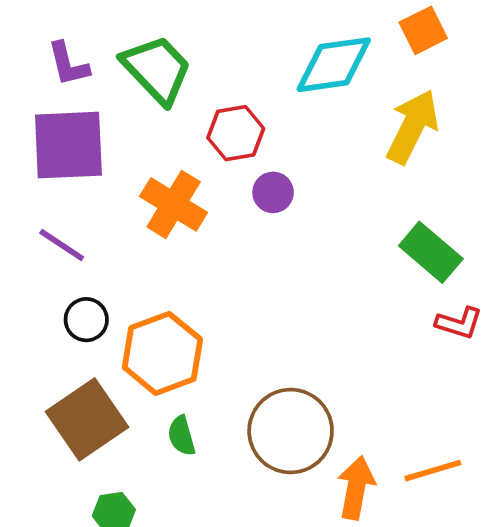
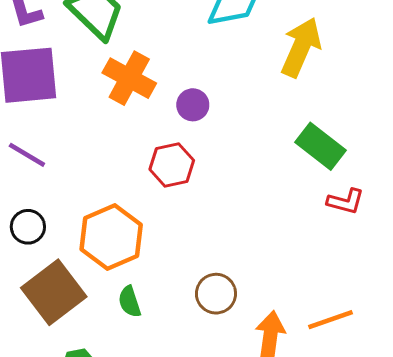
red hexagon: (236, 133) -> (172, 165), moved
orange cross: (174, 204) -> (129, 78), moved
black circle: (86, 320) -> (28, 227), moved
brown circle: (291, 431) -> (216, 294), size x0.6

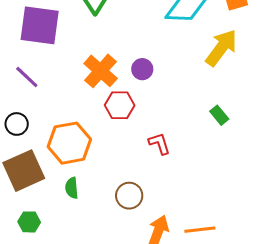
orange cross: (129, 78) -> (101, 71), moved
green rectangle: (320, 146) -> (219, 115), size x0.6
red L-shape: (346, 201) -> (159, 144), moved, turned -135

